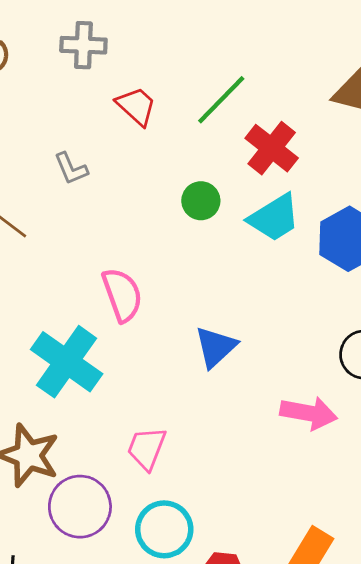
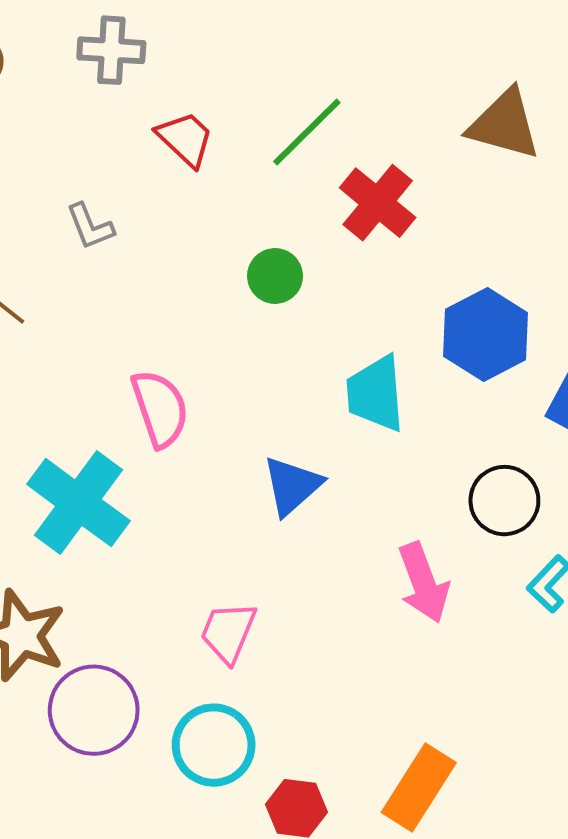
cyan trapezoid: (274, 218) -> (376, 394), moved, turned 116
pink arrow: (309, 413) -> (423, 583), turned 58
pink trapezoid: (147, 448) -> (228, 632), moved

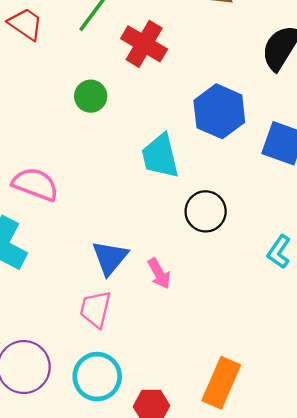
pink semicircle: (160, 408) -> (35, 184), turned -42
blue triangle: (292, 486) -> (110, 258), moved
black circle: (504, 501) -> (206, 211), moved
pink arrow: (423, 583) -> (159, 274), moved, size x0.7

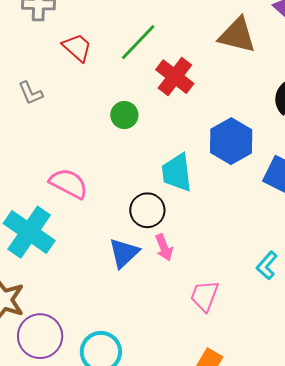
black circle: (206, 211) -> (147, 210), moved
pink arrow: (159, 274) -> (164, 247), moved
pink trapezoid: (96, 309) -> (204, 296), moved

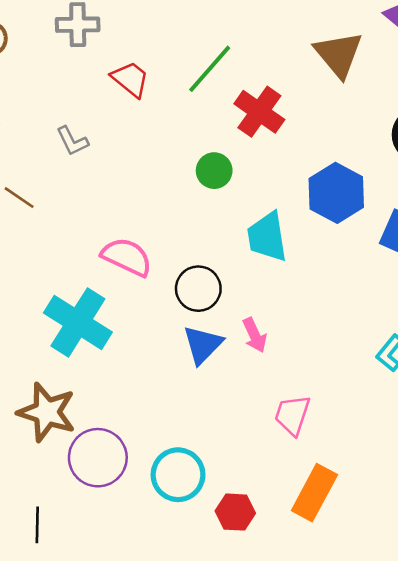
brown triangle: (237, 35) -> (339, 54), turned 39
green circle: (124, 115) -> (214, 171), moved
black circle: (147, 210) -> (198, 289), moved
pink trapezoid: (204, 296) -> (292, 415), moved

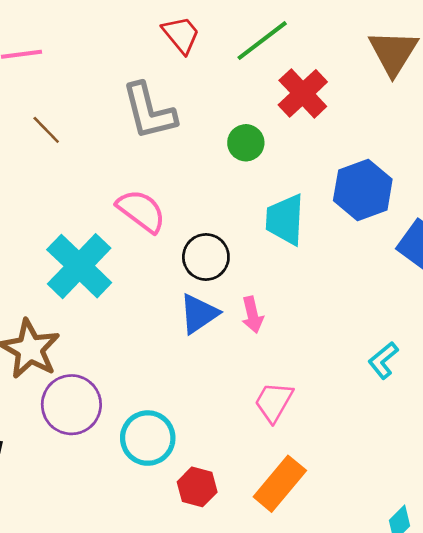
gray L-shape: (72, 141) -> (149, 111), moved, size x1.8

